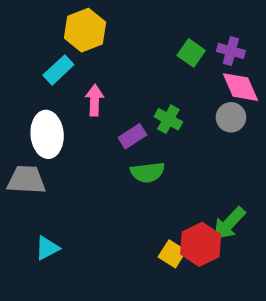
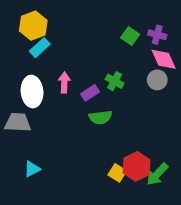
yellow hexagon: (85, 30) -> (33, 26), moved
pink arrow: (94, 100) -> (64, 82), moved
green arrow: (229, 223) -> (157, 174), moved

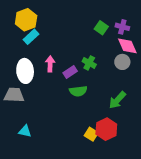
cyan triangle: (32, 169) -> (25, 131), turned 40
green arrow: (157, 174) -> (117, 100), moved

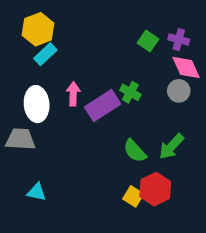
purple rectangle: (70, 72) -> (103, 106), size x1.6
green semicircle: (78, 91) -> (135, 151), moved, turned 54

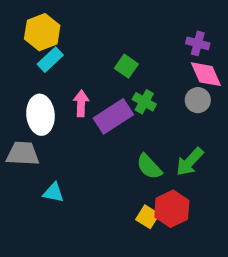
green square: (148, 41) -> (126, 66), moved
cyan triangle: (37, 192) -> (53, 193), moved

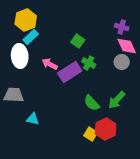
pink arrow: (81, 103) -> (50, 64), turned -63
white ellipse: (41, 115) -> (20, 56), moved

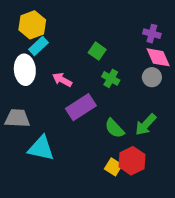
purple rectangle: (70, 72) -> (81, 107), moved
cyan triangle: (33, 119) -> (41, 148), size x1.6

